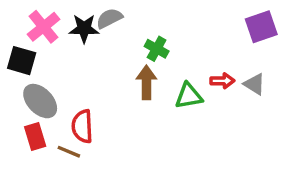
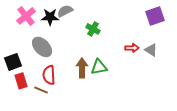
black square: (22, 61) -> (13, 62), moved, turned -36
brown arrow: (146, 82) -> (82, 68), moved
green triangle: (189, 96) -> (99, 67), moved
gray ellipse: (40, 101) -> (42, 47), moved

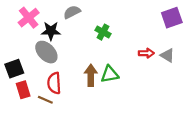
black star: (50, 17) -> (51, 31), moved

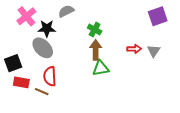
gray triangle: (167, 55) -> (154, 51), turned 32
brown arrow: (91, 75) -> (96, 50), moved
red rectangle: (23, 90) -> (21, 82), turned -63

